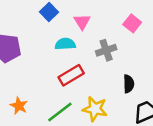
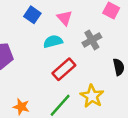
yellow star: (95, 109) -> (92, 96), turned 30

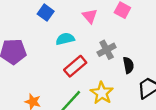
pink triangle: (65, 18) -> (90, 16), moved
gray cross: (92, 40) -> (107, 50), moved

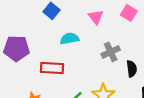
red rectangle: (75, 66) -> (52, 68), moved, turned 40

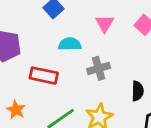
gray cross: (111, 52) -> (99, 68), moved

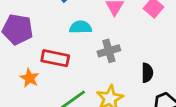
orange star: (16, 110) -> (29, 78), moved

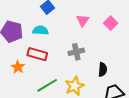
cyan semicircle: (81, 27) -> (40, 30), moved

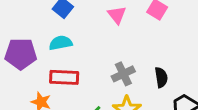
gray cross: (76, 52) -> (123, 74), moved

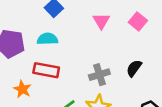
black semicircle: (161, 77) -> (134, 68), moved, turned -144

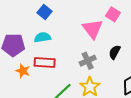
pink triangle: (101, 21) -> (93, 29), moved, size x1.5
orange star: (22, 89) -> (23, 71), moved

